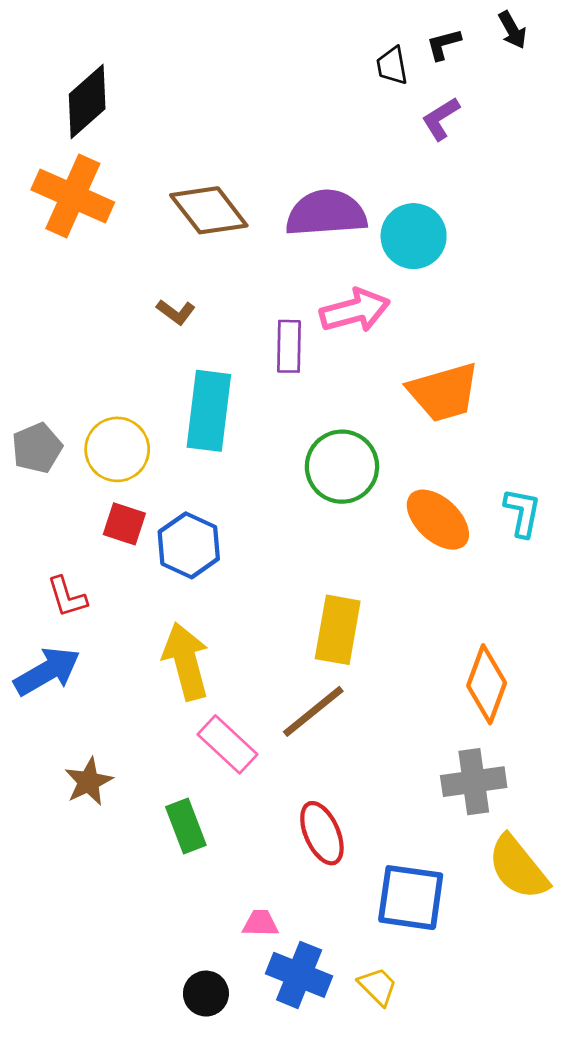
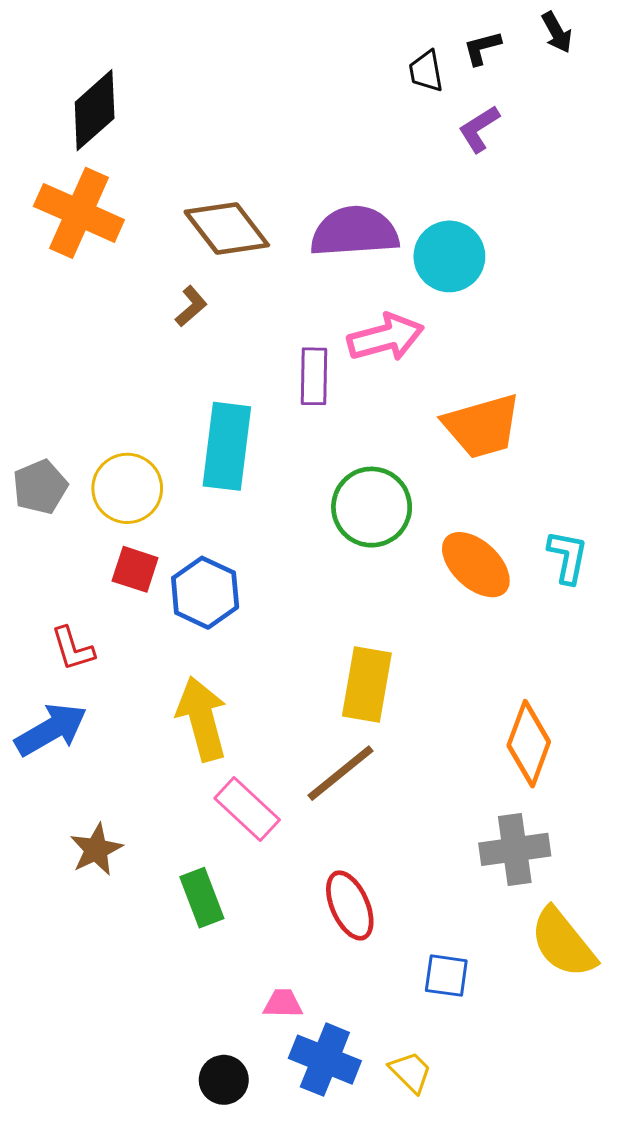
brown L-shape: (176, 312) -> (191, 306), moved, turned -78
blue square: (411, 898) -> (446, 976), size x0.6

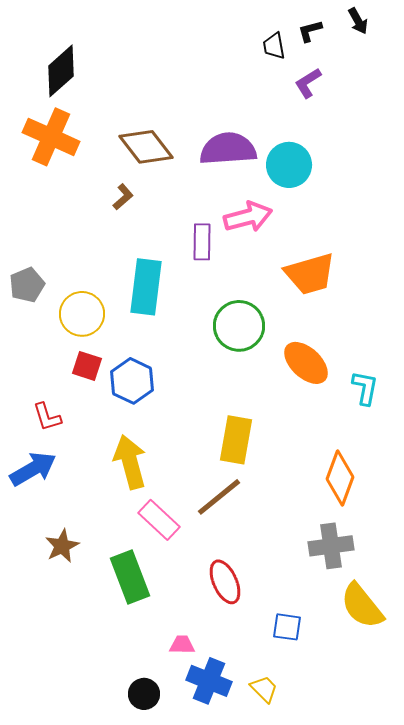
gray pentagon: (40, 487) -> (27, 285), moved
cyan L-shape: (568, 557) -> (365, 388), moved
green rectangle: (202, 898) -> (130, 577), size x1.4

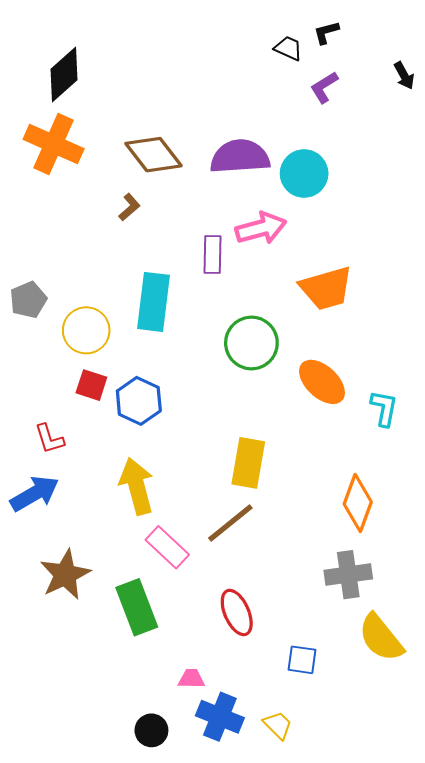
black arrow: (358, 21) -> (404, 76), moved
black trapezoid: (274, 46) -> (288, 48), turned 124
brown star: (62, 546) -> (65, 575), size x1.4

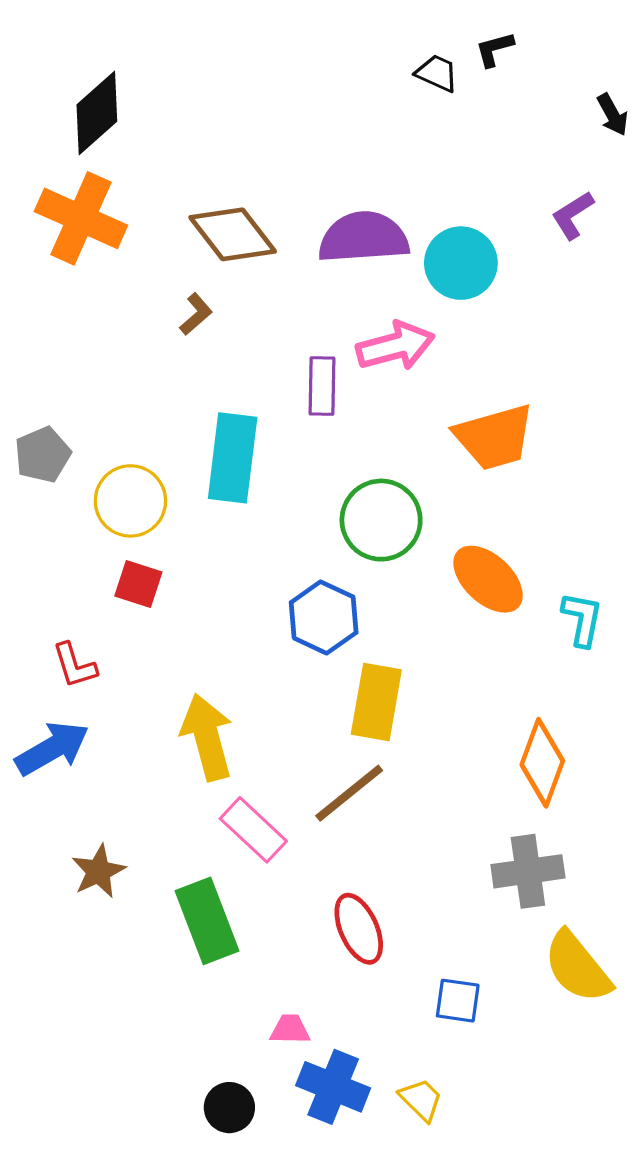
purple L-shape: (324, 87) -> (573, 215), moved
blue hexagon: (139, 401) -> (324, 617), moved
brown star: (65, 575) -> (99, 871), size x0.7

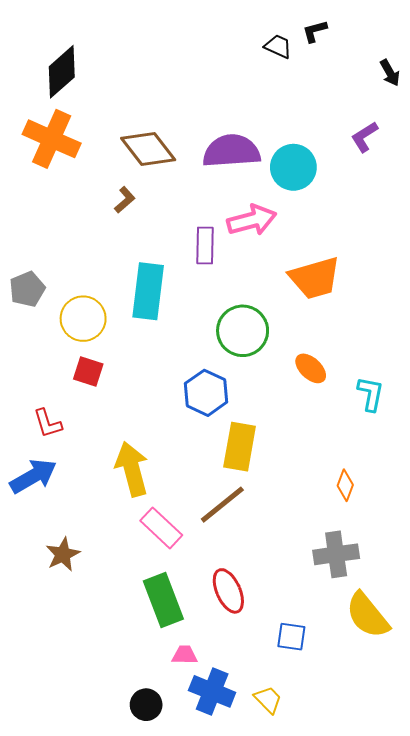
orange ellipse: (488, 579) -> (311, 368), size x0.7
orange diamond: (542, 763) -> (345, 485), size x0.6
green rectangle: (207, 921) -> (163, 600), moved

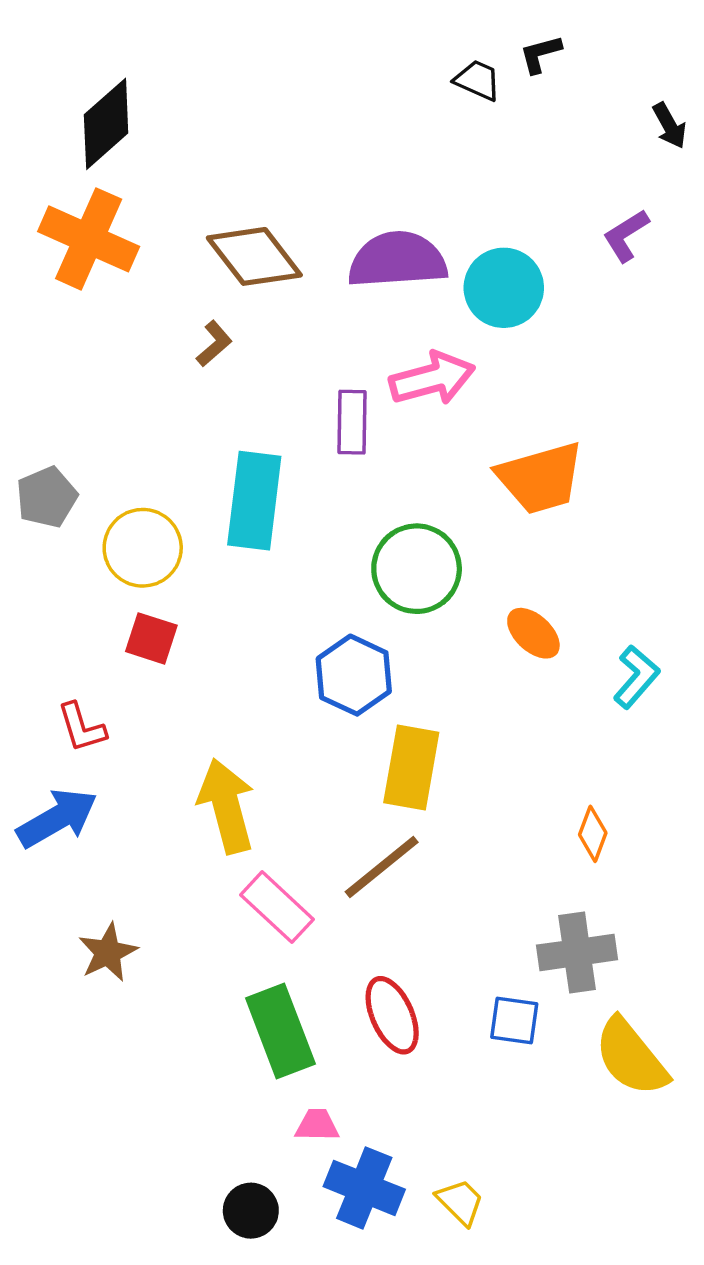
cyan L-shape: (371, 394) -> (636, 677), turned 30
blue square: (291, 637) -> (514, 1020), moved

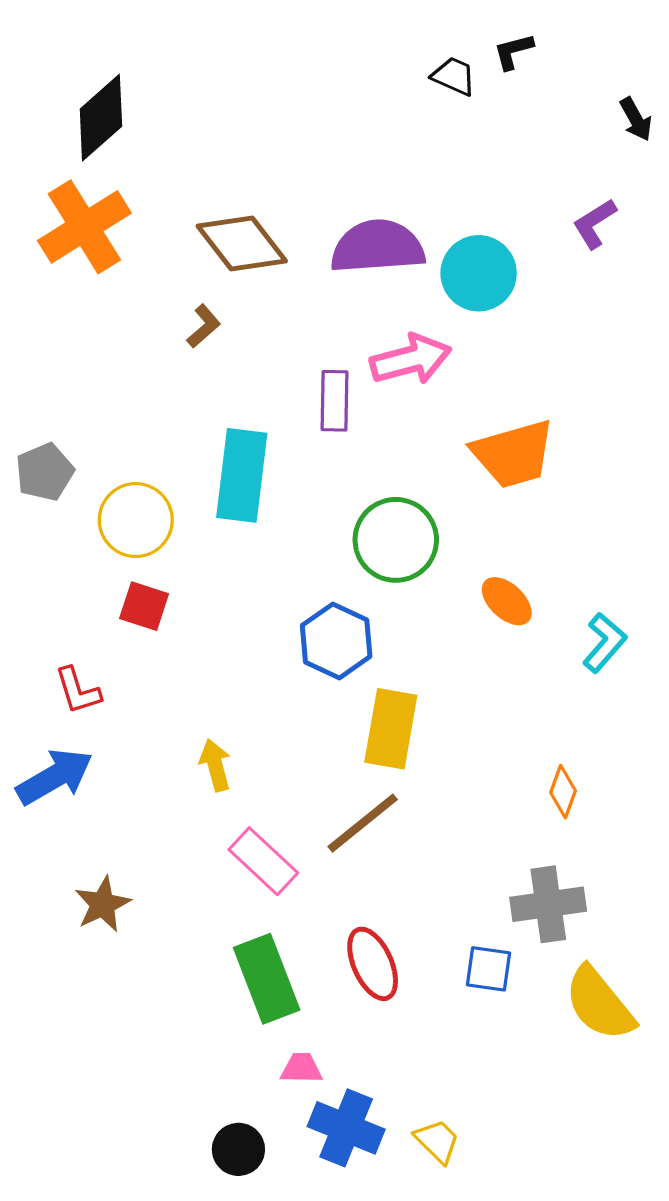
orange cross: (89, 239) -> (84, 227), turned 34
yellow arrow: (226, 806) -> (215, 765), size x0.6

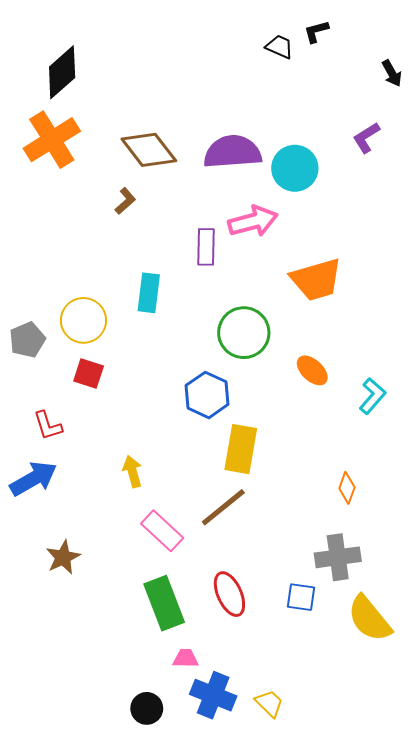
gray pentagon: (45, 472) -> (27, 340), moved
cyan rectangle: (242, 475) -> (149, 293), size x0.7

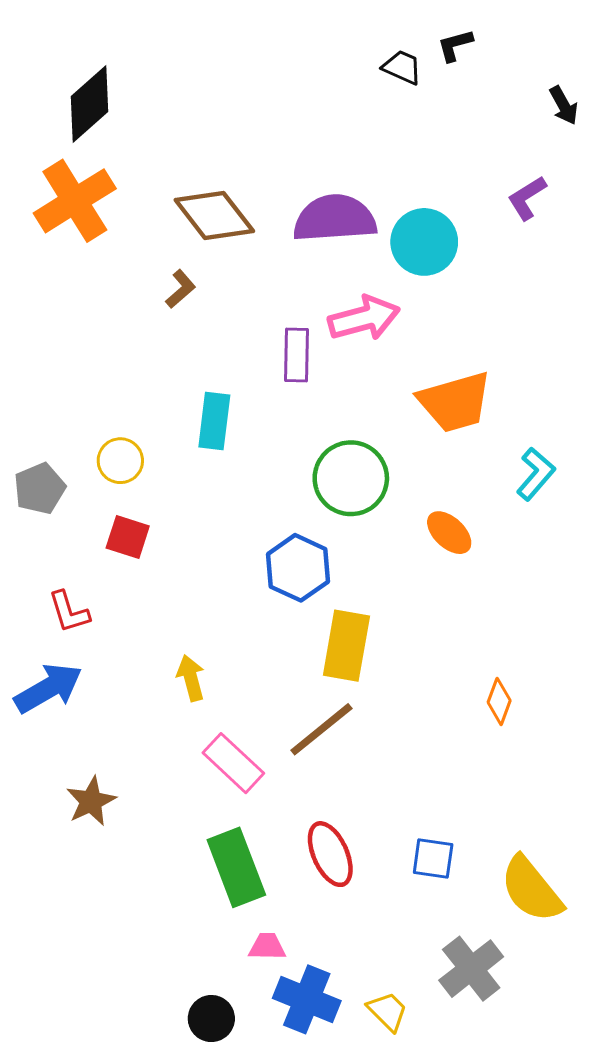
yellow circle: (83, 320) -> (120, 461), size x0.7
cyan L-shape: (372, 396) -> (536, 474), moved
gray cross: (338, 557) -> (471, 969), moved, turned -30

